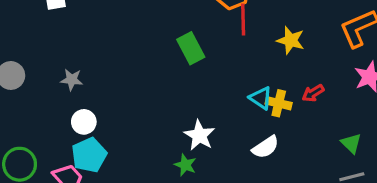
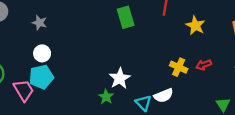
cyan triangle: (261, 98) -> (143, 103), moved

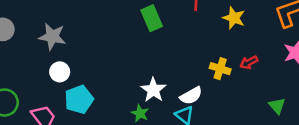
gray star: (39, 23) -> (52, 37), size x1.5
cyan pentagon: (41, 77) -> (79, 99), moved
white semicircle: (164, 95) -> (191, 96), moved

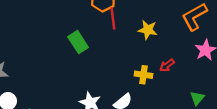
green triangle: (277, 106) -> (197, 98), turned 32

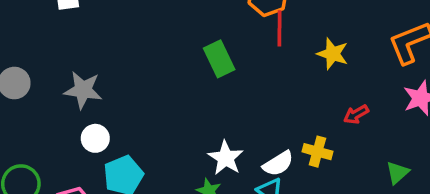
yellow cross: (144, 75) -> (317, 152), moved

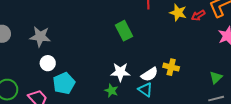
green rectangle: (219, 59) -> (124, 31), moved
red arrow: (356, 114) -> (198, 15), moved
white star: (226, 158) -> (120, 72), turned -30

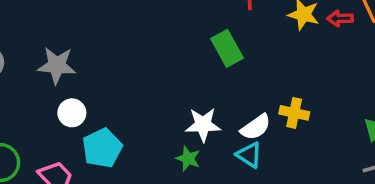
red arrow: (198, 15) -> (340, 18), turned 32
green rectangle: (124, 31) -> (227, 48), moved

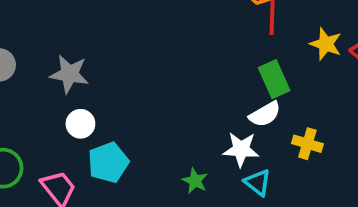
green rectangle: (227, 48) -> (274, 79), moved
white star: (203, 125) -> (241, 149), moved
white semicircle: (256, 127) -> (265, 114), moved

